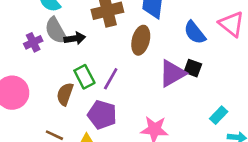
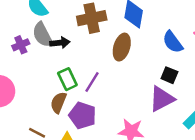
purple triangle: (172, 73) -> (162, 99), moved
brown semicircle: (65, 94) -> (58, 103), moved

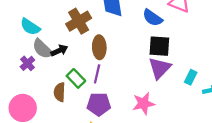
brown ellipse: (122, 47) -> (99, 47), moved
black square: (169, 75) -> (159, 46), size x1.5
brown semicircle: (58, 103) -> (60, 92), moved

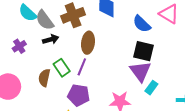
gray semicircle: (43, 49) -> (45, 20), moved
purple triangle: (160, 68) -> (140, 71), turned -30
cyan rectangle: (191, 77) -> (151, 88), moved

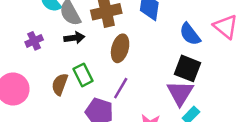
purple line: (82, 67) -> (121, 88), moved

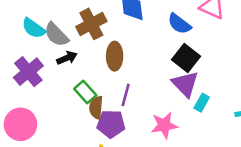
purple cross: (34, 41) -> (28, 72), size x1.6
black square: (188, 68) -> (186, 58), turned 32
brown semicircle: (60, 84) -> (96, 108), moved

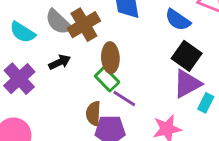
gray semicircle: (56, 35) -> (58, 22), moved
purple triangle: (185, 84) -> (187, 84), turned 48
green rectangle: (85, 92) -> (107, 79), moved
purple line: (126, 95) -> (124, 99), turned -70

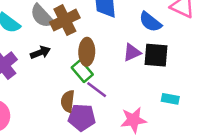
black square: (187, 56) -> (156, 55), turned -35
purple triangle: (187, 84) -> (132, 52), moved, size x0.7
cyan rectangle: (206, 103) -> (170, 99), turned 70

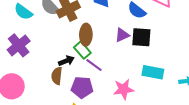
black arrow: (40, 52) -> (66, 61), moved
cyan rectangle: (170, 99) -> (153, 72), size x1.5
brown semicircle: (68, 101) -> (57, 76), moved

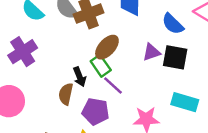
brown ellipse: (86, 35) -> (107, 47), turned 35
black arrow: (66, 61) -> (80, 77), turned 84

